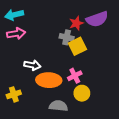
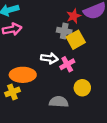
white arrow: (32, 65) -> (49, 58), moved
pink cross: (75, 76) -> (67, 64), moved
orange ellipse: (49, 80) -> (23, 75), moved

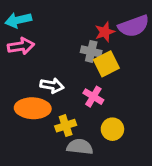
white arrow: (49, 58) -> (52, 85), moved
pink cross: (67, 64) -> (93, 97), turned -32
yellow cross: (12, 92) -> (66, 126), moved

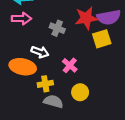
red star: (105, 32) -> (86, 18), size x1.5
gray cross: (91, 51) -> (57, 28), moved
yellow square: (106, 64) -> (102, 39), moved

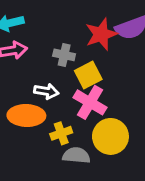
yellow square: (102, 39) -> (88, 75), moved
pink cross: (70, 65) -> (90, 102), size x1.5
yellow circle: (80, 92) -> (110, 136), size x1.5

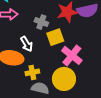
white arrow: (46, 91) -> (27, 44), turned 42
pink cross: (90, 102) -> (72, 55), moved

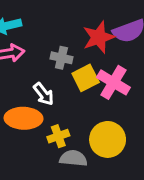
pink cross: (72, 55) -> (113, 82), moved

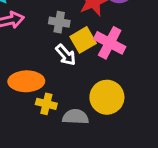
white arrow: (44, 94) -> (66, 55), moved
yellow cross: (58, 136) -> (46, 104), moved, turned 36

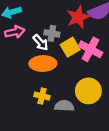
white arrow: (66, 55) -> (41, 43), moved
orange ellipse: (26, 81) -> (43, 64), moved

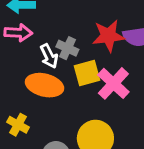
yellow cross: (42, 96) -> (18, 125), moved

